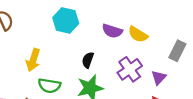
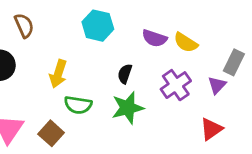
purple triangle: (159, 77) -> (217, 85), moved

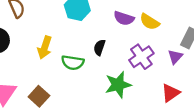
green semicircle: (78, 105) -> (73, 63), moved
green star: (128, 108) -> (118, 85), moved

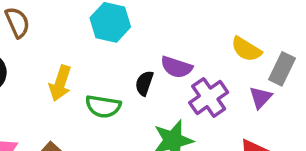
purple semicircle: (124, 18) -> (176, 67), moved
yellow semicircle: (150, 22) -> (246, 49), moved

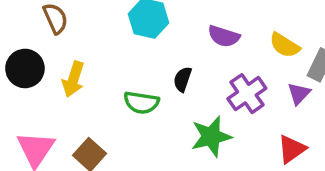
purple semicircle: (176, 67) -> (224, 36), moved
yellow arrow: (60, 83) -> (73, 79), moved

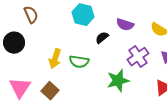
yellow arrow: (73, 79) -> (55, 59), moved
black semicircle: (183, 79) -> (102, 38), moved, turned 32

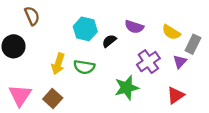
cyan hexagon: (83, 15) -> (85, 29), moved

